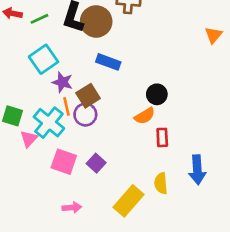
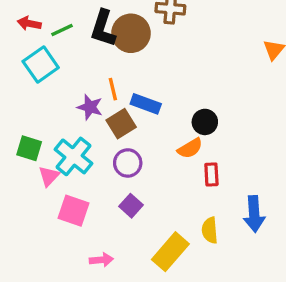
cyan square: (44, 59) -> (41, 64), moved
blue rectangle: (108, 62) -> (146, 104), moved
orange line: (66, 106) -> (113, 89), moved
purple circle: (85, 115) -> (128, 163), moved
pink square: (64, 162) -> (73, 211), moved

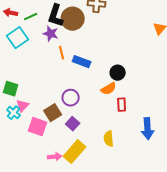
purple star: (90, 107) -> (51, 34), moved
brown square: (121, 124) -> (53, 113), moved
cyan cross: (73, 156) -> (14, 113), moved, size x0.6
yellow semicircle: (210, 230) -> (109, 139), moved
yellow rectangle: (170, 252) -> (75, 152), moved

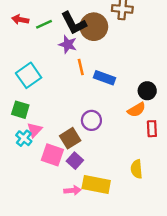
black L-shape: (56, 16) -> (74, 23), turned -45
cyan square: (18, 38) -> (29, 75), moved
purple square: (73, 124) -> (75, 161), moved
yellow rectangle: (75, 152) -> (96, 184), turned 60

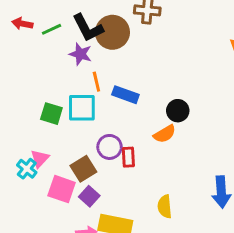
cyan square: (29, 75) -> (82, 108), moved, turned 35
green square: (20, 110) -> (51, 114), moved
red rectangle: (152, 129) -> (128, 157), moved

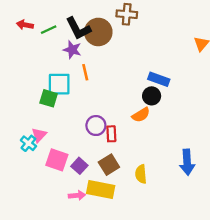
blue rectangle: (125, 95) -> (159, 79), moved
cyan square: (82, 108) -> (59, 84), moved
brown square: (83, 169) -> (109, 165), moved

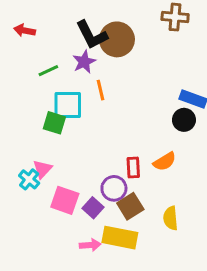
brown cross: (127, 14) -> (175, 17), moved
green line: (49, 30) -> (48, 71), moved
purple star: (72, 50) -> (84, 62), turned 30
orange semicircle: (141, 115) -> (165, 162), moved
purple circle: (96, 126) -> (114, 188), moved

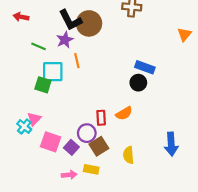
green line: (48, 71) -> (39, 46), turned 48
yellow rectangle: (120, 238) -> (91, 169), size x0.6

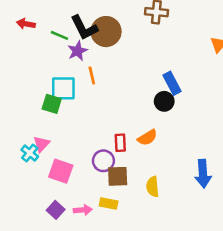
green line: (39, 46) -> (59, 35), moved
blue rectangle: (145, 67) -> (172, 83), turned 42
brown square: (99, 146) -> (118, 176), turned 30
purple square: (71, 147) -> (56, 210), moved

